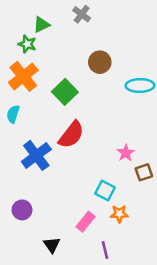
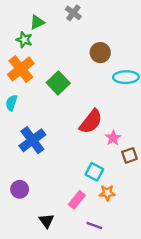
brown circle: (100, 62) -> (100, 53), moved
red semicircle: (71, 135) -> (91, 122), moved
purple line: (105, 250) -> (94, 226), turned -56

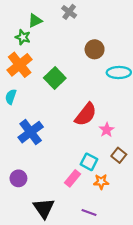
brown square: (129, 155) -> (119, 155), moved, turned -32
pink rectangle: (77, 200) -> (72, 178), moved
black triangle: (46, 221) -> (44, 208), size x1.5

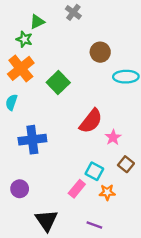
blue cross: (31, 132) -> (32, 140), turned 30

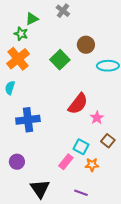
green square: (58, 82) -> (60, 60), moved

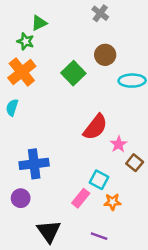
gray cross: (63, 11) -> (100, 13), moved
blue cross: (28, 120) -> (34, 164), moved
brown square: (108, 141) -> (135, 163), moved

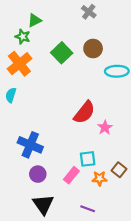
green square: (73, 73) -> (62, 53), moved
brown square: (135, 163) -> (119, 170), moved
blue cross: (34, 164) -> (30, 145), turned 30
cyan square: (99, 180) -> (88, 159), turned -35
purple circle: (21, 198) -> (38, 174), moved

